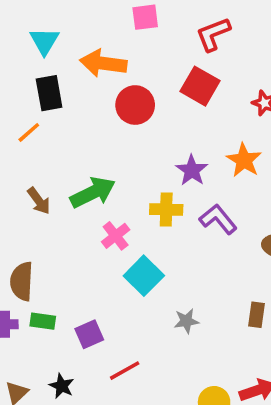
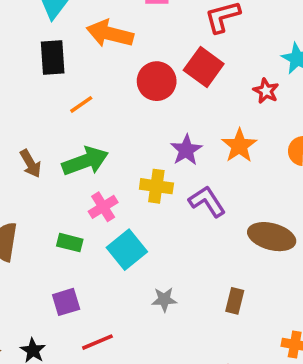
red circle: (135, 105) -> (157, 81), moved
orange line: (29, 132) -> (81, 104), moved
green rectangle: (43, 321) -> (70, 243), moved

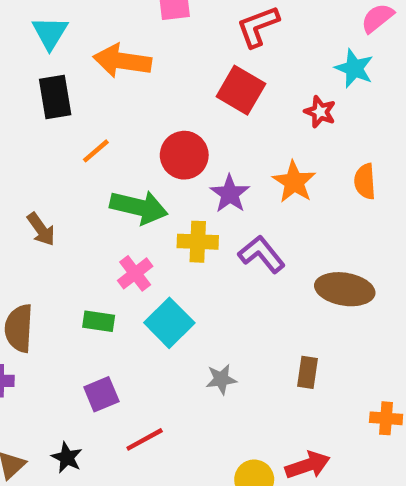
red circle: (157, 81) -> (184, 155), moved
green arrow: (85, 161) -> (139, 207), moved, turned 39

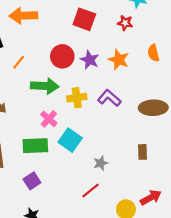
purple star: (230, 194) -> (90, 60), moved
green rectangle: (99, 321) -> (35, 146), size x1.6
purple square: (101, 394) -> (32, 181), moved
red line: (145, 439) -> (90, 190), moved

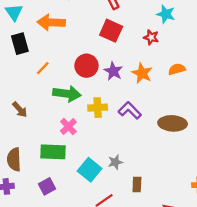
orange semicircle: (153, 53) -> (177, 69), turned 84
cyan square: (70, 140) -> (90, 170), moved
brown rectangle: (142, 152) -> (137, 185), moved
gray star: (101, 163) -> (115, 162), moved

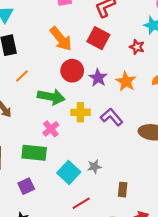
orange arrow: (51, 22) -> (61, 39), moved, turned -135
orange line: (43, 68) -> (22, 76), moved
brown rectangle: (137, 185) -> (123, 190), moved

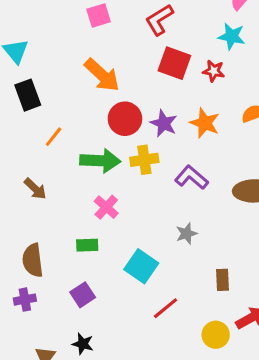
red square: (98, 38) -> (174, 63), moved
yellow cross: (80, 112) -> (144, 160), moved
green rectangle: (34, 153) -> (87, 245), size x0.6
gray star: (94, 167) -> (186, 234), moved

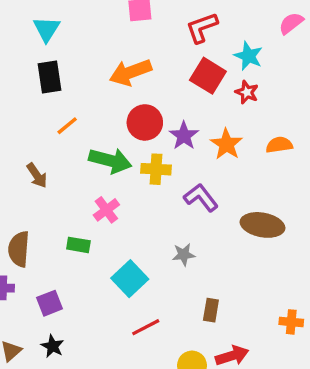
cyan star: (232, 36) -> (248, 56), moved
orange arrow: (102, 75) -> (131, 72), turned 105
purple square: (83, 295) -> (49, 303), moved

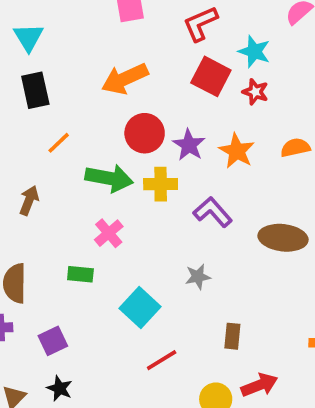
brown arrow: (37, 176) -> (29, 200), turned -120

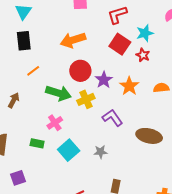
cyan star: (254, 51) -> (145, 33), turned 30
yellow cross: (161, 184) -> (86, 99), turned -30
cyan square: (140, 307) -> (69, 150), moved

